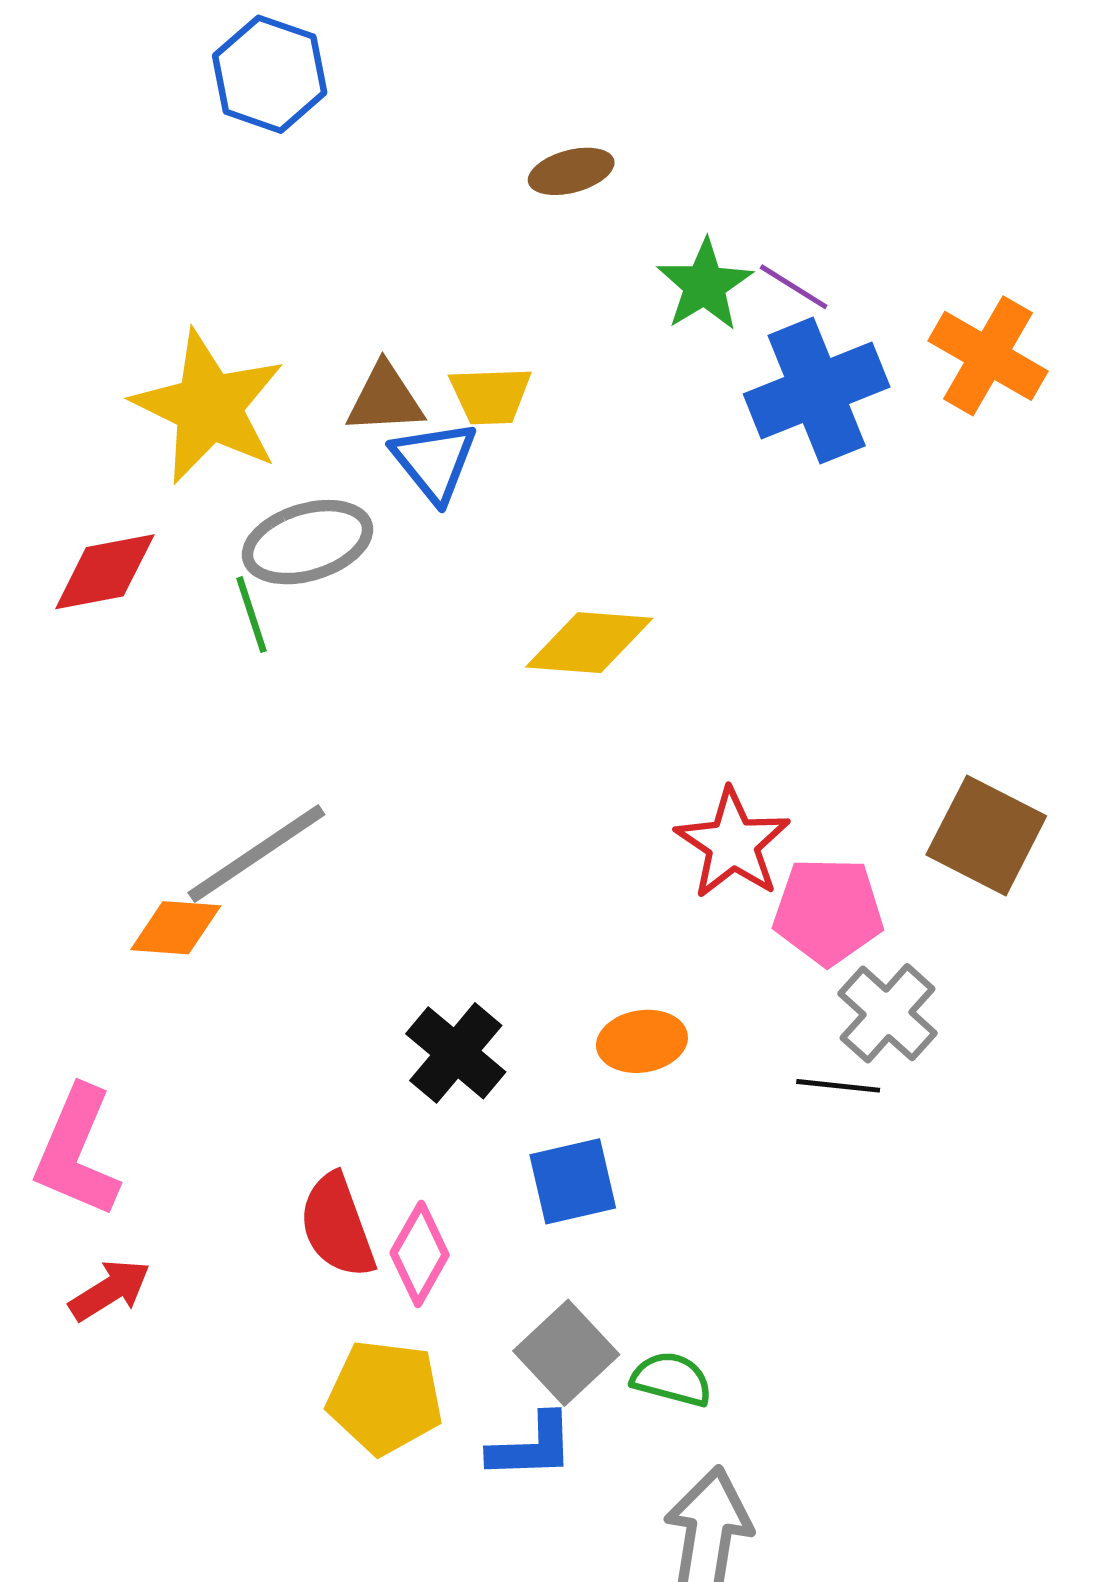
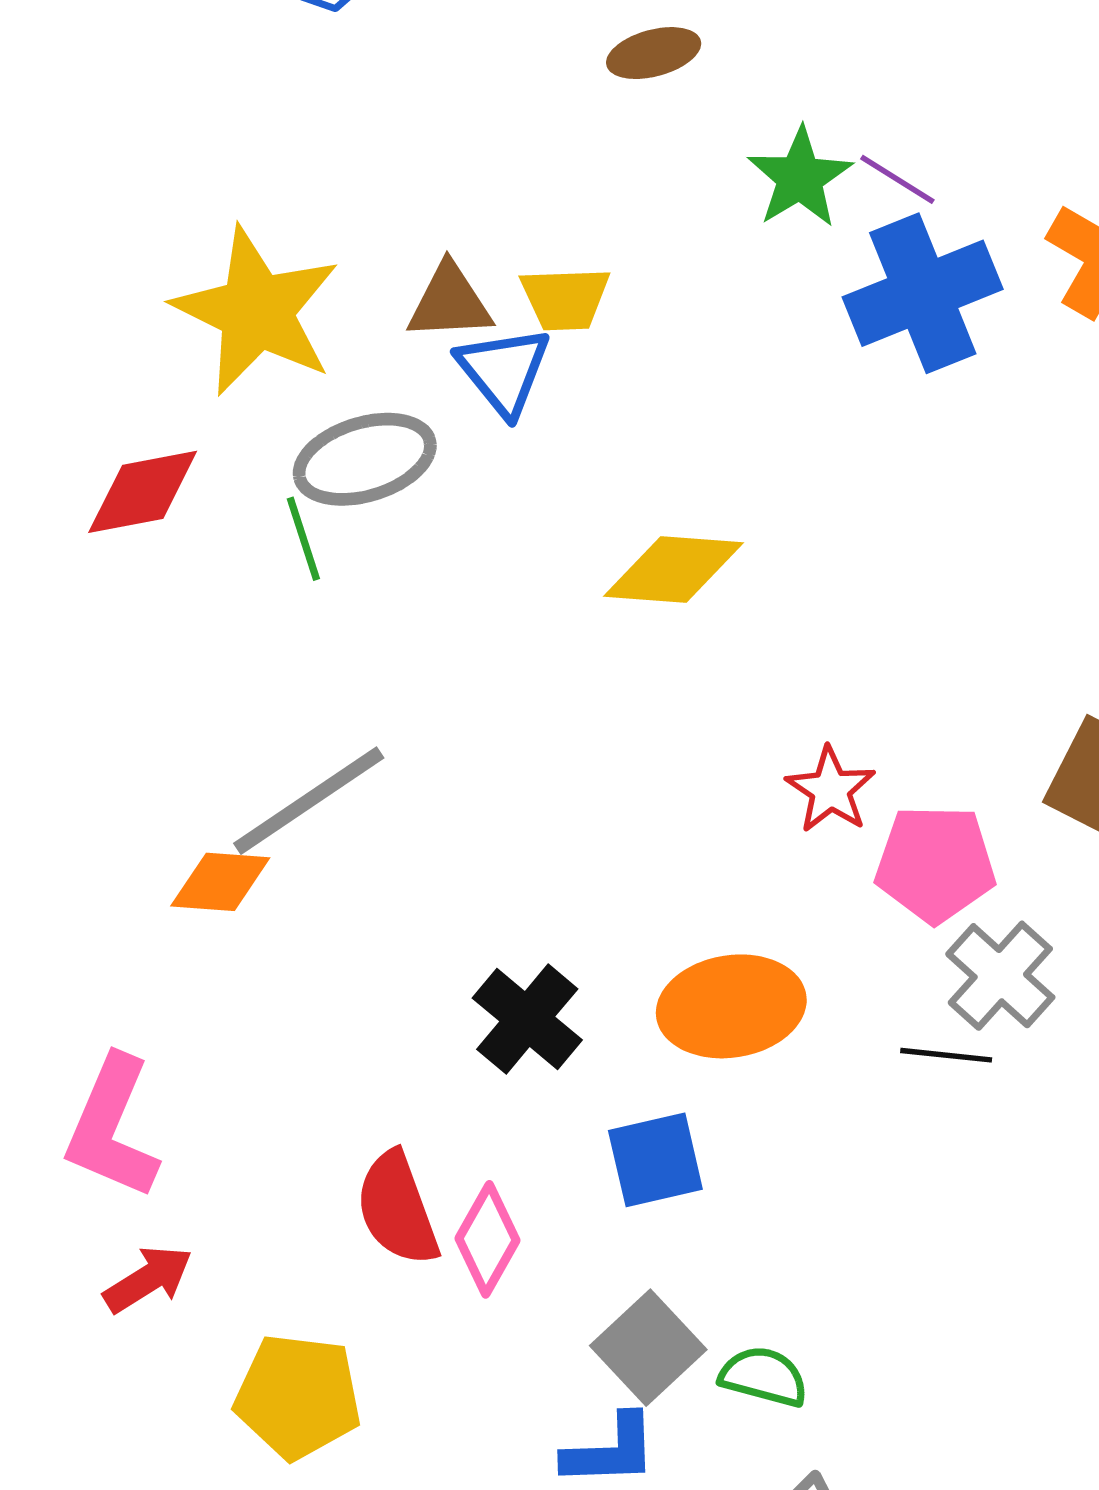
red star: (733, 844) -> (831, 790), size x0.7
orange ellipse: (642, 1041) -> (731, 1006), size x1.5
yellow pentagon: (385, 1397) -> (298, 1396), moved

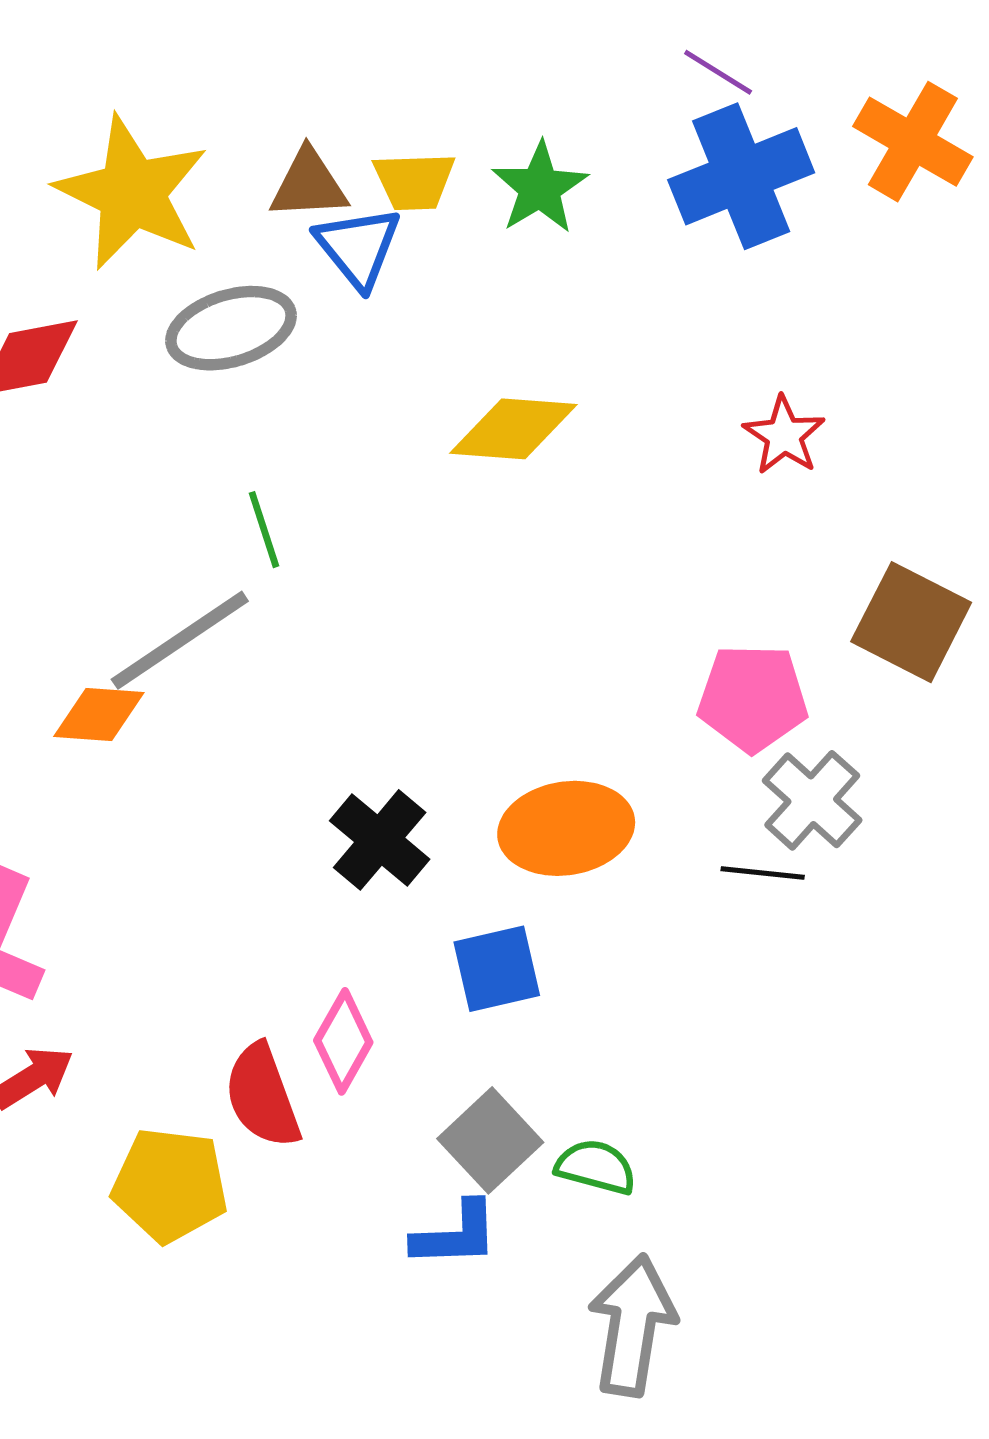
green star: (800, 178) -> (540, 188), moved
green line: (303, 539) -> (264, 530), moved
red star: (831, 790) -> (784, 435), moved
red semicircle: (397, 1209) -> (262, 1096), moved

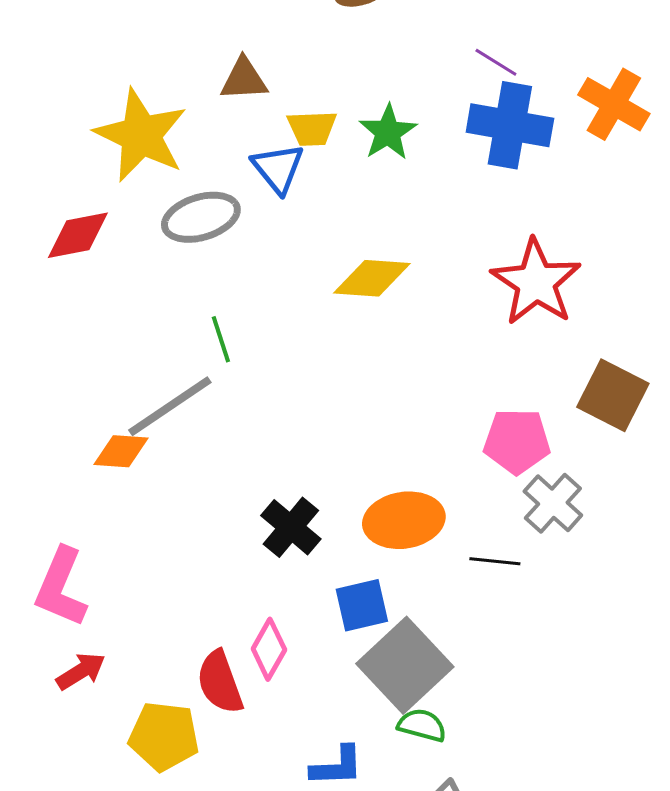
blue cross: (741, 176) -> (510, 125), turned 32
brown triangle: (309, 185) -> (244, 79), moved
red star: (784, 435) -> (536, 282), size x1.8
black line: (763, 873) -> (495, 561), moved
gray square: (490, 1140) -> (405, 665), moved, size x1.5

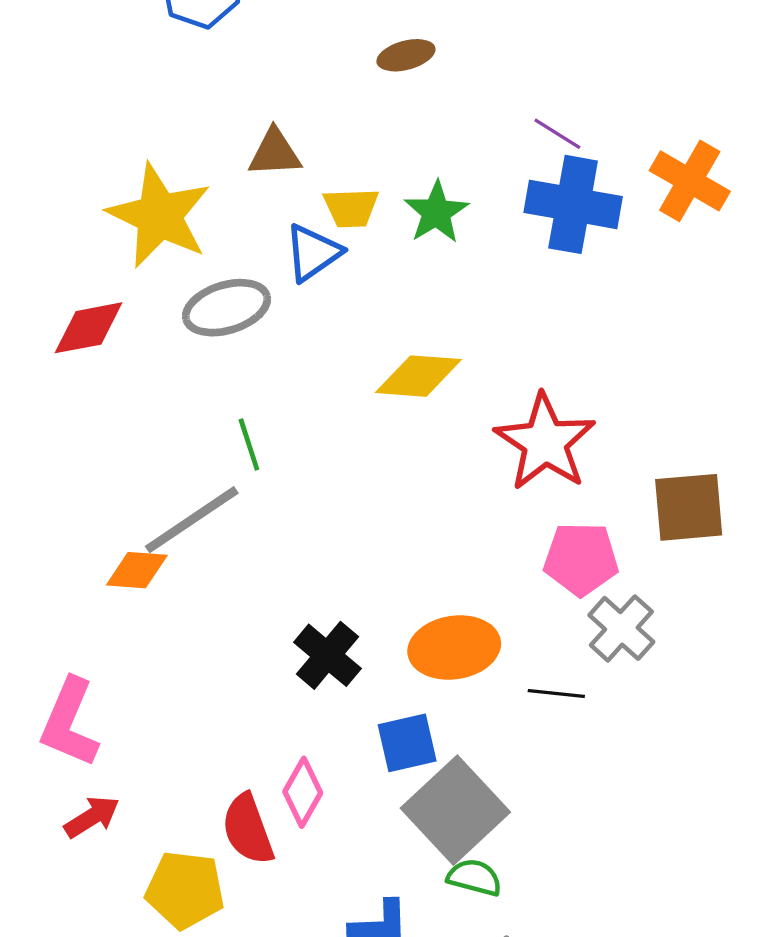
blue triangle: (278, 168) -> (313, 253), turned 34
red star: (536, 282) -> (545, 442), moved
brown square: (613, 395) -> (689, 507), turned -32

